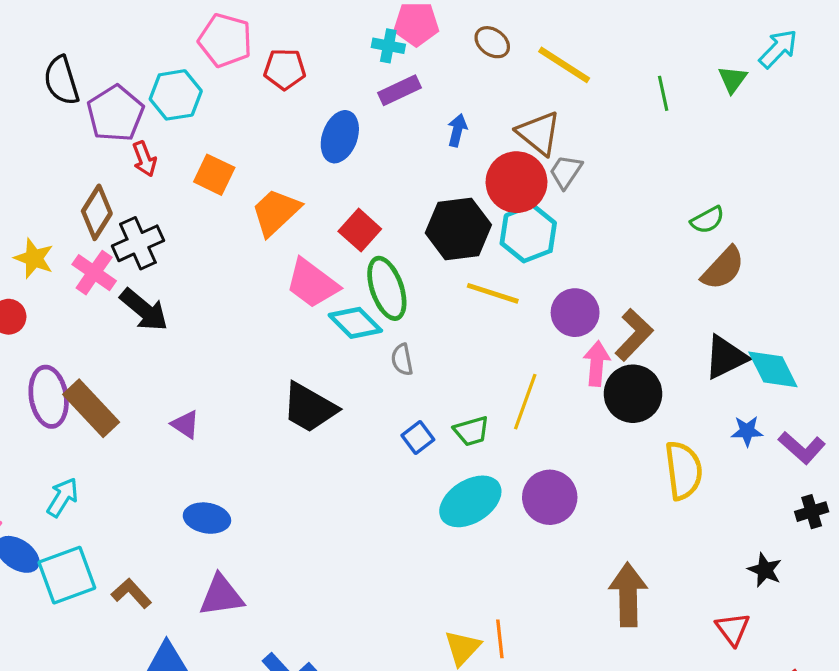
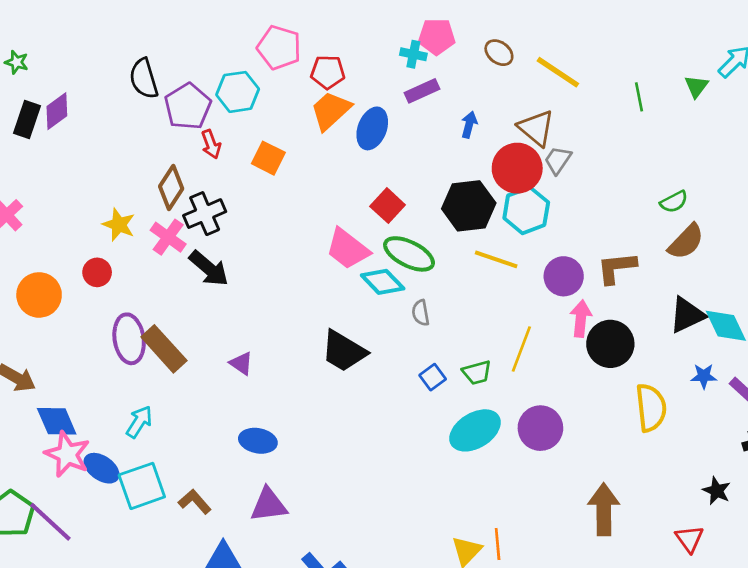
orange trapezoid: (276, 212) -> (331, 111), moved
green ellipse: (387, 288) -> (409, 254), turned -45
brown L-shape: (634, 335) -> (617, 268), moved, turned -141

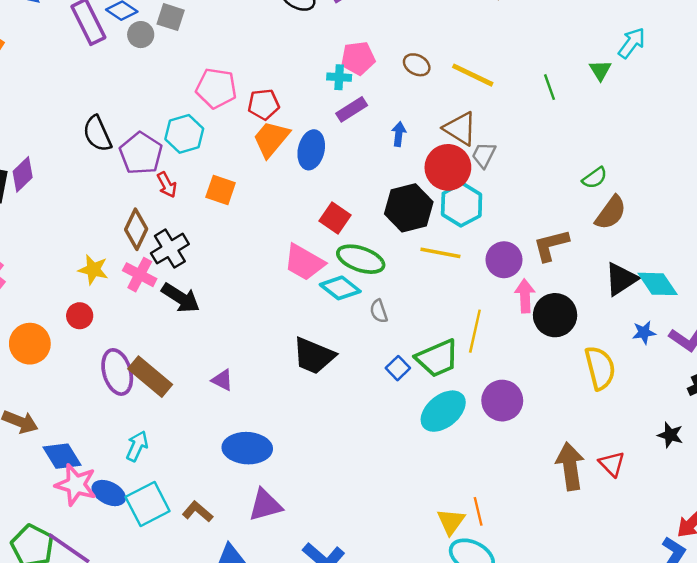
green trapezoid: (477, 373) -> (437, 358), size x1.6
blue ellipse: (258, 441) -> (247, 448), size x1.4
red triangle: (689, 539) -> (612, 464), moved

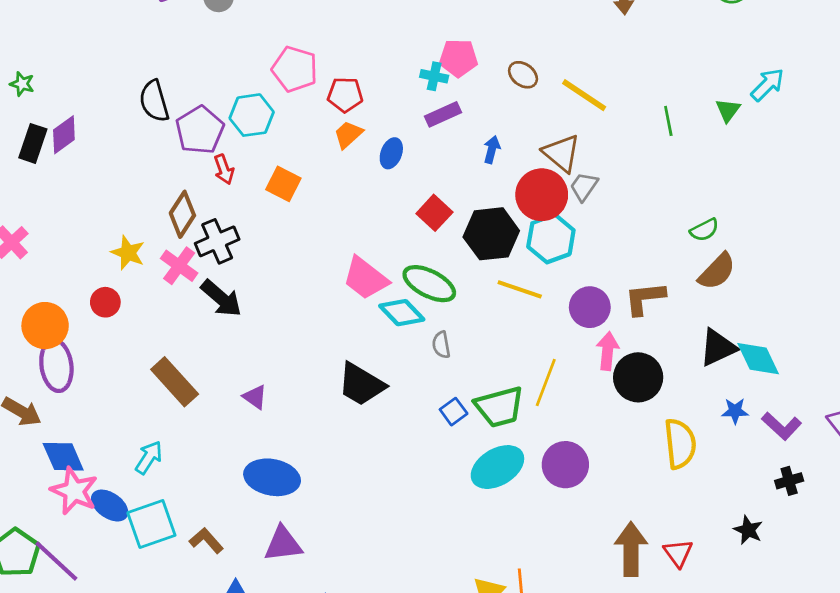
orange trapezoid: (271, 139) -> (348, 135), size x0.7
blue ellipse: (311, 150) -> (391, 153), size x0.7
red square: (335, 218) -> (434, 213), moved
purple ellipse: (117, 372) -> (56, 366), moved

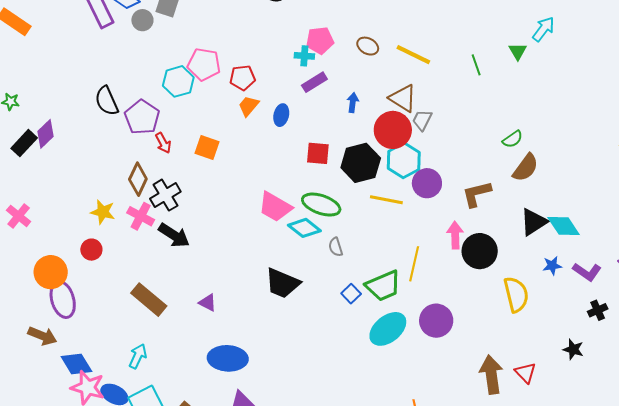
cyan hexagon: (252, 115) -> (178, 81), moved
black rectangle: (33, 143) -> (24, 143), turned 32
red square: (434, 213) -> (318, 153), turned -30
purple circle: (590, 307) -> (427, 183), moved

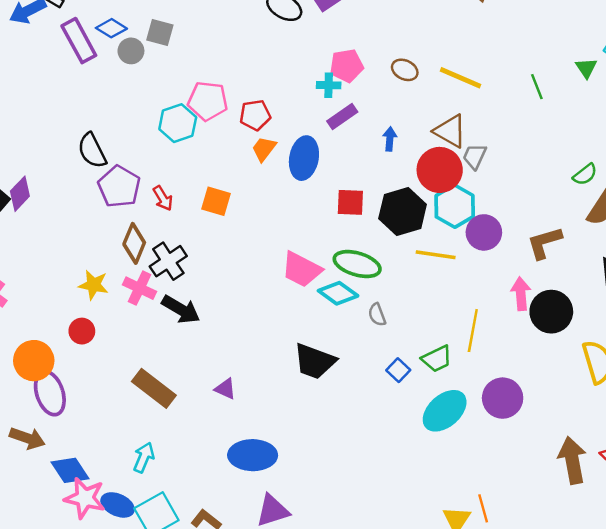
blue ellipse: (281, 115) -> (304, 158), size x1.6
purple pentagon: (142, 117) -> (119, 187), moved
green trapezoid: (383, 286) -> (437, 359), size x0.7

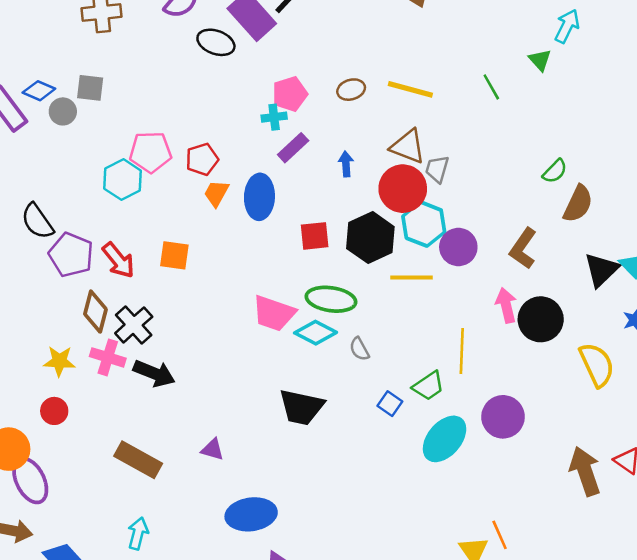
brown ellipse: (405, 70) -> (351, 90), turned -35
red arrow: (163, 198) -> (118, 260), size x1.4
brown L-shape: (545, 243) -> (523, 248), turned -30

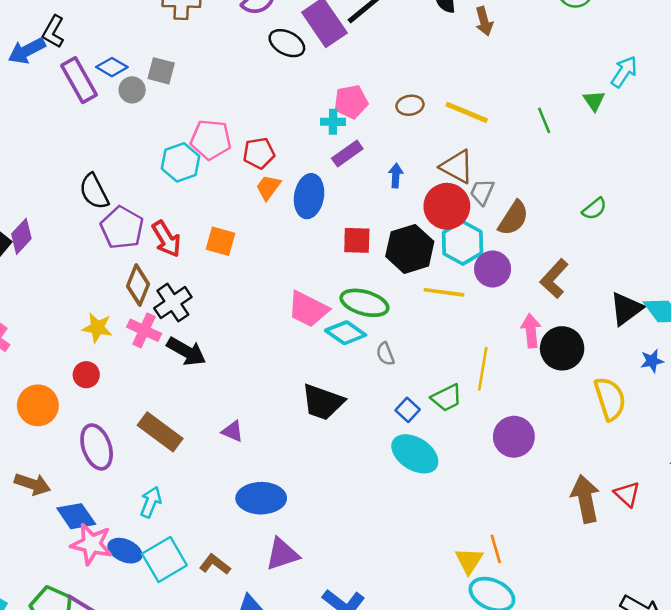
brown semicircle: (578, 204) -> (513, 218), moved
cyan ellipse: (445, 439) -> (415, 454), moved, turned 75
purple ellipse: (30, 481) -> (97, 447), moved

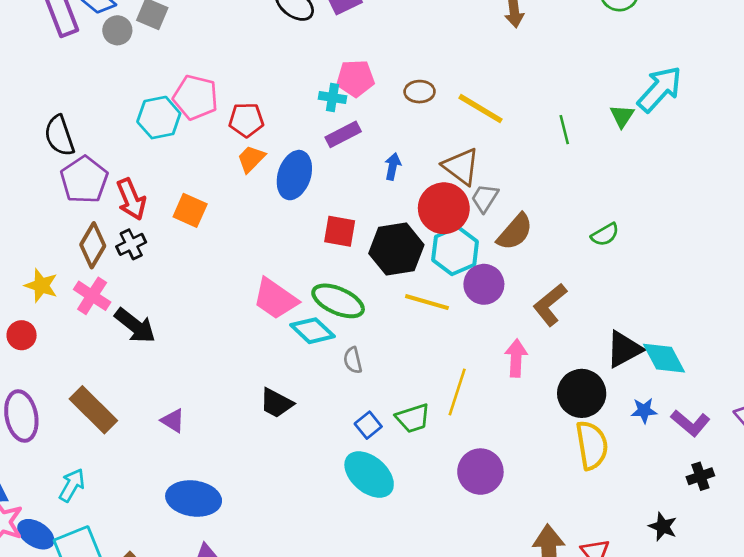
cyan arrow: (624, 72) -> (660, 89), size x1.4
black cross: (173, 303) -> (131, 244), moved, size x0.7
black circle: (562, 348) -> (582, 393), moved
black trapezoid: (323, 402) -> (276, 403), size x0.7

